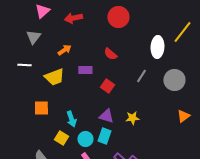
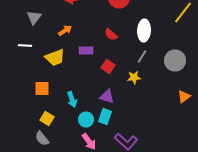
white ellipse: (157, 47) -> (144, 30), moved
yellow star: (132, 118) -> (134, 78), moved
yellow square: (61, 138) -> (47, 118), moved

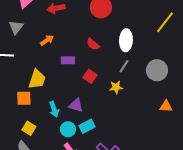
yellow trapezoid: (55, 58) -> (37, 79), moved, turned -50
purple triangle: (107, 96) -> (76, 105), moved
orange triangle: (184, 96) -> (166, 106), turned 40
cyan rectangle: (105, 116) -> (87, 126), turned 42

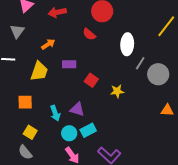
red semicircle: (93, 44) -> (89, 34), moved
gray line: (124, 66) -> (140, 63), moved
yellow trapezoid: (37, 79) -> (39, 71), moved

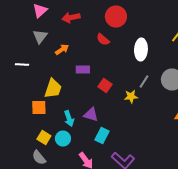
gray triangle: (17, 31) -> (40, 36), moved
gray line: (140, 63) -> (144, 82), moved
yellow trapezoid: (39, 71) -> (53, 88), moved
cyan rectangle: (88, 130) -> (102, 136), turned -35
cyan circle: (69, 133) -> (63, 138), moved

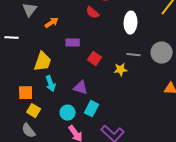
gray line: (144, 82) -> (134, 55), turned 64
orange square: (39, 108) -> (26, 93), moved
cyan arrow: (69, 118) -> (51, 84), moved
cyan circle: (63, 138) -> (68, 113), moved

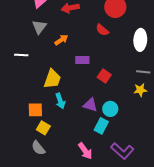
yellow star: (121, 70) -> (140, 90), moved
cyan circle: (68, 113) -> (110, 109), moved

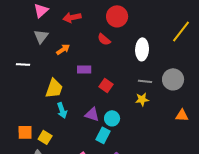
orange square: (35, 110) -> (25, 132), moved

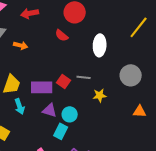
orange arrow: (63, 49) -> (21, 45), turned 48
purple rectangle: (84, 69) -> (42, 87), moved, size x1.5
gray line: (145, 81) -> (84, 77), moved

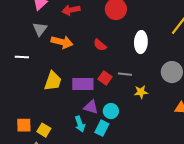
red semicircle: (62, 35) -> (100, 45), moved
orange arrow: (21, 45) -> (62, 42), size x1.5
cyan arrow: (20, 106) -> (80, 124), moved

